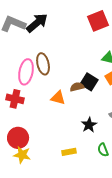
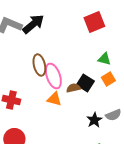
pink ellipse: (26, 72) -> (53, 76), moved, turned -30
black star: (89, 125) -> (94, 120), moved

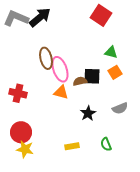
red square: (94, 22) -> (101, 15), turned -35
black square: (85, 83) -> (92, 76), turned -30
black star: (94, 120) -> (88, 113), moved

